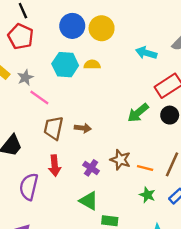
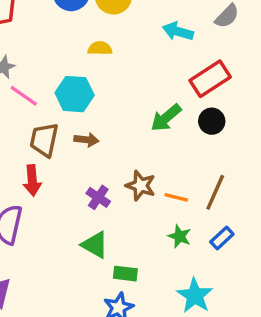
cyan hexagon: (65, 65) -> (75, 94), moved
red arrow: (55, 166) -> (32, 180), moved

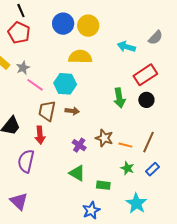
yellow semicircle: (100, 48) -> (80, 57), size x1.6
green arrow: (166, 118) -> (119, 98), turned -60
green rectangle: (125, 274) -> (103, 185), moved

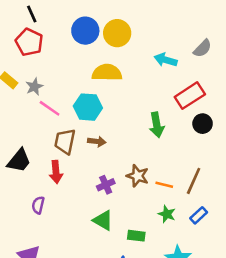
black circle: (146, 100) -> (203, 124), moved
purple cross: (79, 145) -> (106, 185), turned 32
purple semicircle: (26, 161) -> (38, 205), size x0.6

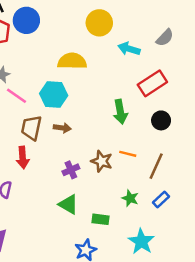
blue circle: (85, 31) -> (26, 20), moved
yellow circle: (117, 33) -> (99, 23), moved
black circle: (203, 124) -> (161, 120), moved
orange line: (164, 185) -> (128, 154), moved

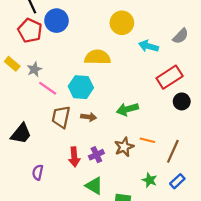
green arrow: (120, 112) -> (127, 109), moved, turned 85
black circle: (161, 120) -> (182, 101), moved
red arrow: (23, 157) -> (74, 157), moved
brown star: (102, 161) -> (124, 147), turned 30

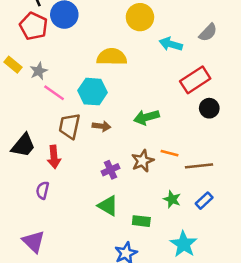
brown line: (173, 151) -> (199, 166), turned 60
red arrow: (74, 157) -> (54, 157), moved

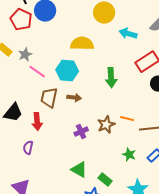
green arrow: (146, 117) -> (111, 78), moved, turned -78
green triangle: (108, 206) -> (79, 170), moved
green rectangle: (141, 221) -> (105, 180), moved, turned 32

